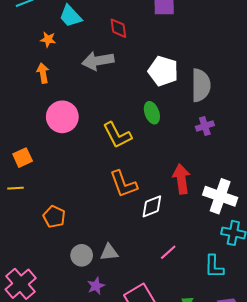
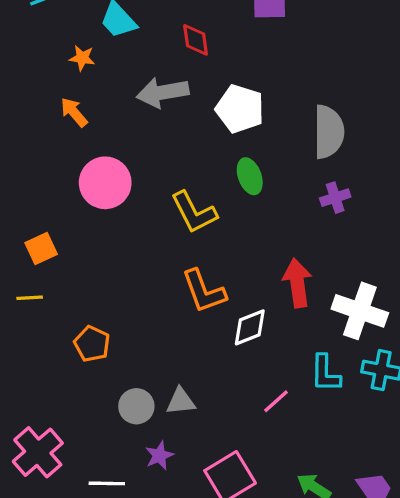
white pentagon: (163, 71) -> (240, 109), moved
orange arrow: (43, 73) -> (74, 112), turned -30
cyan L-shape: (214, 267) -> (325, 373), moved

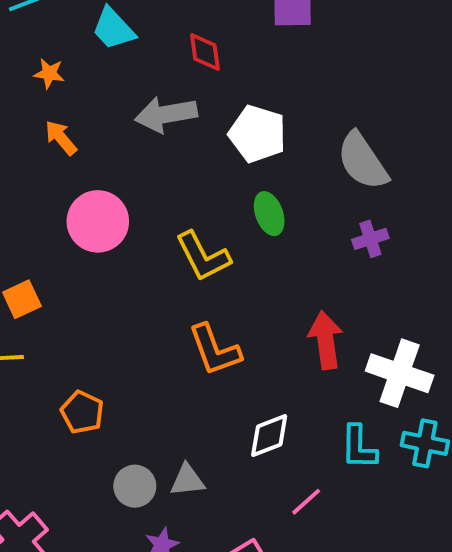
orange star: (82, 58) -> (49, 73), moved
gray semicircle: (329, 132) -> (363, 161), turned 146
white diamond: (250, 327) -> (269, 436), moved
pink line: (276, 401) -> (306, 502), moved

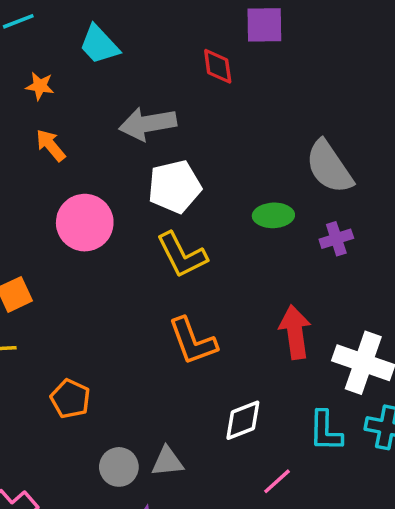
red diamond: (205, 52) -> (218, 66), moved
white pentagon: (257, 134) -> (175, 187), moved, turned -30
green ellipse: (269, 214) -> (273, 215), moved, turned -72

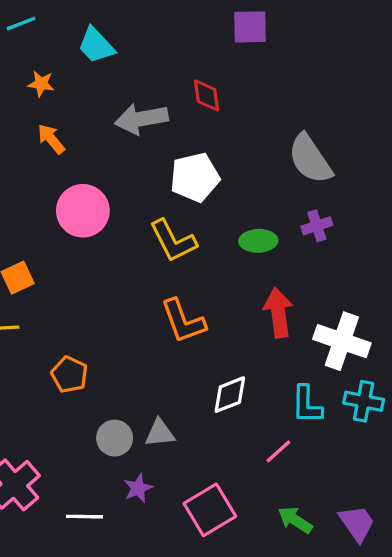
red diamond: (218, 66) -> (207, 95), moved
white pentagon: (175, 187) -> (195, 177), moved
green ellipse: (273, 215) -> (258, 241), moved
pink line: (277, 481) -> (278, 451), moved

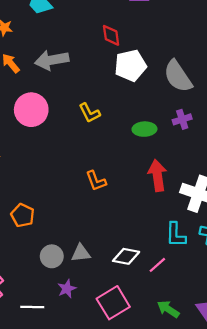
gray arrow: (141, 119) -> (52, 60), moved
white pentagon: (195, 177) -> (130, 65), moved
yellow L-shape: (173, 241) -> (89, 113), moved, size x0.7
orange L-shape: (183, 321) -> (96, 181), size x0.7
white diamond: (230, 395) -> (126, 256), moved, turned 32

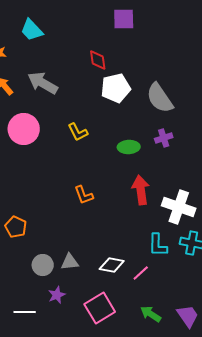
gray arrow: (52, 60) -> (43, 83), turned 40

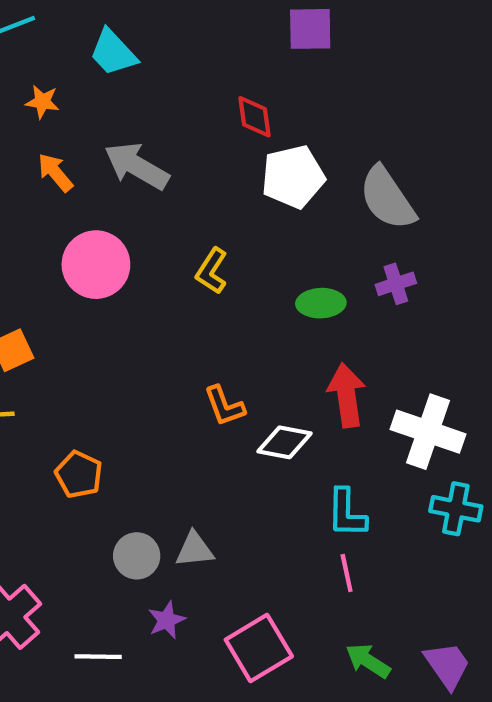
yellow L-shape: (78, 132) -> (212, 271), turned 60
cyan L-shape: (158, 245) -> (347, 513), moved
white diamond: (112, 265) -> (284, 442), moved
pink line: (141, 273) -> (347, 573), turned -60

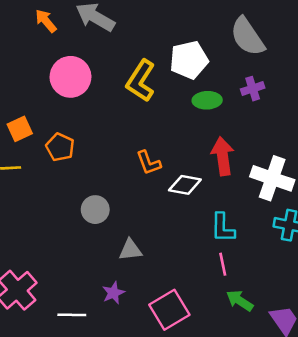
white pentagon: (293, 177) -> (189, 60), moved
yellow L-shape: (212, 271) -> (141, 81), size x1.5
orange pentagon: (79, 474) -> (60, 147), moved
gray circle: (137, 556) -> (95, 210), moved
green arrow: (368, 661) -> (240, 301), moved

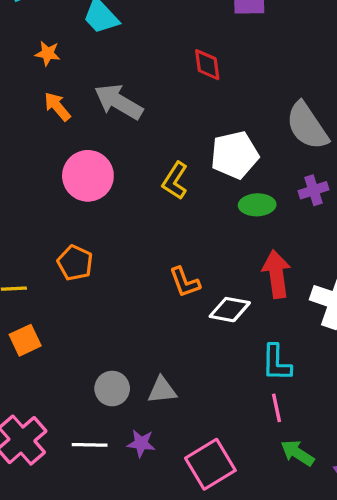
yellow L-shape: (141, 81) -> (175, 181), size x0.7
orange square: (20, 129) -> (25, 340), moved
gray circle: (95, 210) -> (112, 389), moved
purple star: (113, 293) -> (141, 443), turned 30
white line: (72, 315) -> (90, 445), moved

